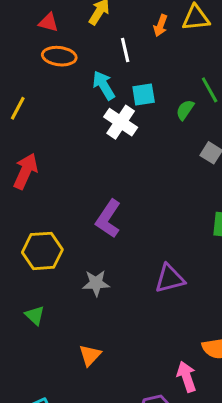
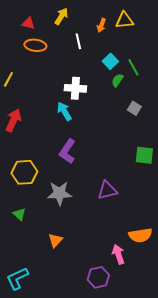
cyan arrow: (104, 85) -> (64, 111), moved
cyan square: (144, 94) -> (110, 61), moved, turned -35
white cross: (121, 122) -> (75, 88), turned -30
gray star: (96, 283) -> (59, 193), size x1.4

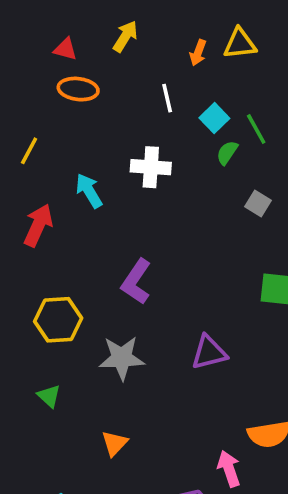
white line: (78, 41) -> (167, 98), moved
cyan arrow: (64, 111) -> (89, 191), moved

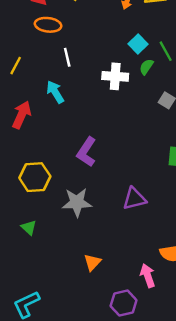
white line: (167, 98) -> (67, 57), moved
white cross: (151, 167) -> (115, 76), moved
orange triangle: (114, 443) -> (92, 262), moved

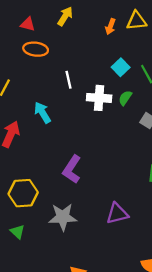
white line: (67, 57) -> (68, 80), moved
green semicircle: (146, 67) -> (125, 98), moved
green triangle: (29, 228) -> (17, 232), moved

